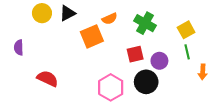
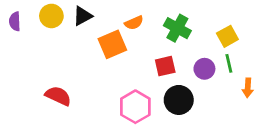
purple semicircle: (19, 48) -> (15, 21), moved
purple circle: (159, 61) -> (204, 69), moved

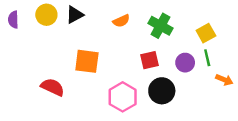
orange square: (112, 44) -> (87, 61), moved, turned 30
orange arrow: (248, 88) -> (224, 80), turned -70

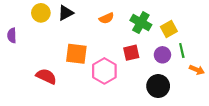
purple semicircle: (13, 20) -> (12, 35), moved
yellow square: (206, 33) -> (169, 29), moved
black circle: (162, 91) -> (158, 86), moved
pink hexagon: (123, 97) -> (104, 71), moved

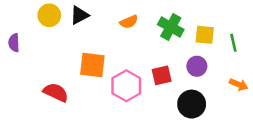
yellow square: (169, 29) -> (205, 35), turned 35
green line: (182, 51) -> (233, 43), moved
red square: (131, 53) -> (162, 75), moved

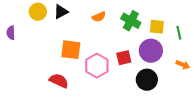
purple circle: (197, 66) -> (151, 51), size x1.5
red semicircle: (56, 92) -> (59, 81), moved

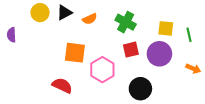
orange semicircle: (99, 17) -> (90, 19), moved
green cross: (131, 21) -> (126, 22), moved
red square: (124, 58) -> (131, 50), moved
black circle: (147, 80) -> (140, 89), moved

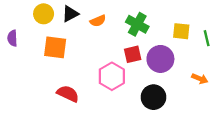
red square: (131, 50) -> (133, 54), moved
orange square: (75, 53) -> (55, 47), moved
purple circle: (159, 54) -> (160, 59), moved
orange arrow: (193, 69) -> (200, 79), moved

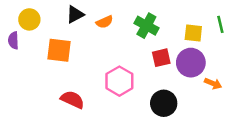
yellow circle: (44, 14) -> (29, 19), moved
green line: (207, 38) -> (220, 24), moved
red square: (133, 54) -> (161, 58), moved
purple circle: (160, 59) -> (191, 63), moved

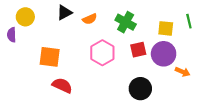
orange square: (59, 50) -> (50, 57), moved
pink hexagon: (119, 81) -> (102, 53), moved

